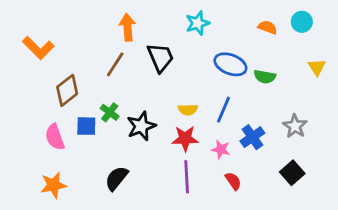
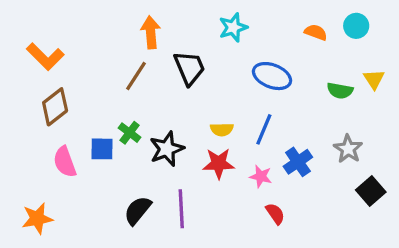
green semicircle: (265, 77) -> (340, 91), moved
brown diamond: (67, 90) -> (55, 107), moved
black square: (292, 173) -> (371, 191), moved
purple line: (187, 177) -> (181, 209), moved
orange star: (53, 185) -> (37, 219), moved

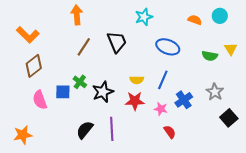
orange arrow: (151, 32) -> (77, 15), moved

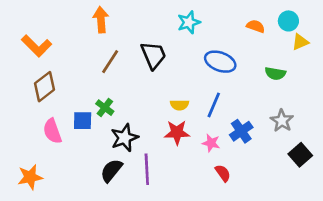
yellow triangle: (231, 49) -> (300, 42), moved, turned 40
black star: (103, 92) -> (124, 138), moved

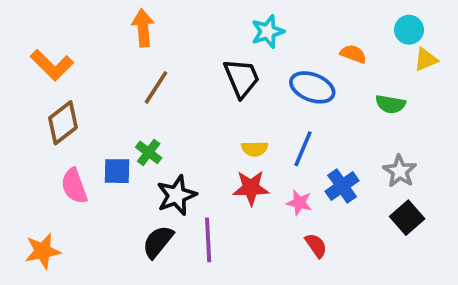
orange semicircle: (256, 26) -> (353, 54), moved
black trapezoid: (153, 55) -> (242, 78), moved
black square: (300, 155) -> (407, 218), moved

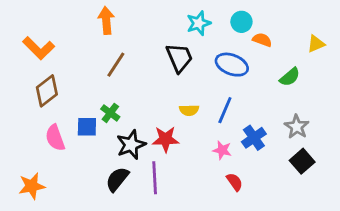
cyan circle: (409, 30) -> (241, 22), moved
green semicircle: (390, 104) -> (290, 77), turned -50
red star: (251, 188) -> (166, 139), moved

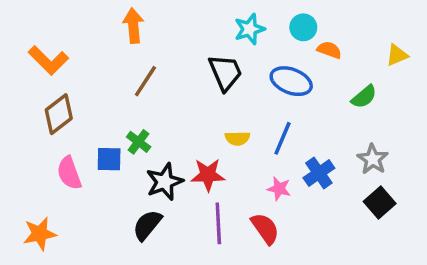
purple line: (155, 178) -> (218, 223), moved
red semicircle: (235, 182) -> (265, 229), moved, size x1.4

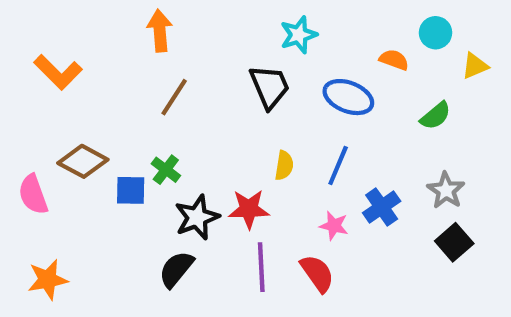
cyan circle: (303, 27) -> (436, 33), moved
brown diamond: (59, 114) -> (83, 161), moved, turned 66
yellow semicircle: (237, 138) -> (284, 165), turned -80
pink semicircle: (69, 173) -> (33, 195), moved

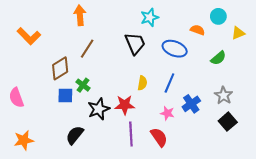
brown diamond: (83, 161) -> (60, 68), moved, turned -60
black semicircle: (176, 269) -> (75, 135), moved

